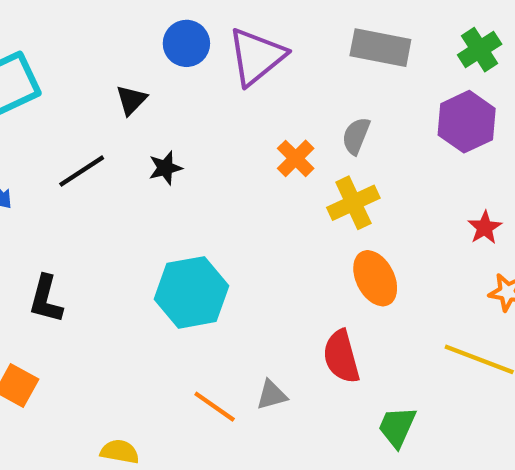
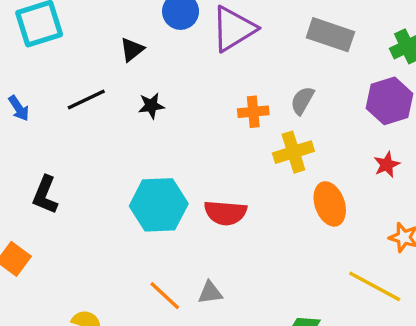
orange cross: (296, 158) -> (253, 112), turned 32
red star: (485, 228) -> (387, 165), moved
orange ellipse: (375, 278) -> (330, 204), moved
red semicircle: (341, 357) -> (225, 213), moved, turned -78

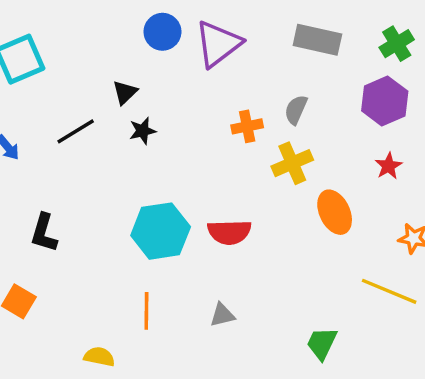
black triangle: (132, 49) -> (125, 92), moved
orange line: (165, 296) -> (146, 311), moved, turned 54

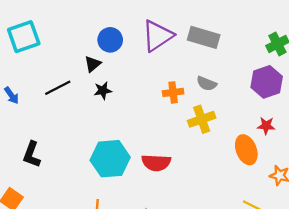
blue circle: (162, 32) -> (110, 40), moved
gray rectangle: (317, 40) -> (204, 37), moved
gray semicircle: (296, 110) -> (207, 84), turned -96
red star: (389, 166) -> (266, 126), turned 30
orange ellipse: (335, 212) -> (246, 150), moved

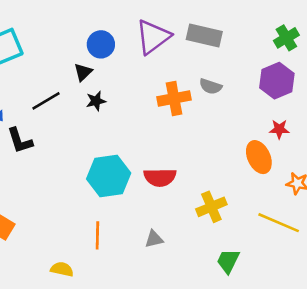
orange cross: (173, 92) -> (174, 98), size x1.4
yellow cross: (202, 119) -> (211, 207), moved
black L-shape: (32, 154) -> (20, 141), moved, turned -35

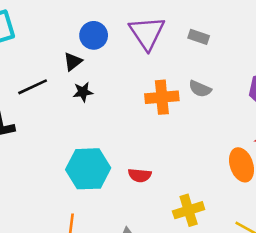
gray rectangle: (204, 35) -> (199, 37), size x0.6
purple triangle: (153, 37) -> (147, 33), turned -33
red semicircle: (160, 177) -> (140, 175), size x0.7

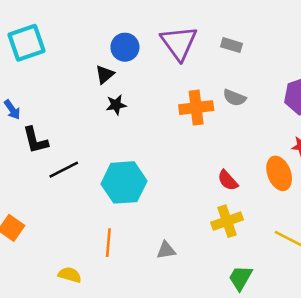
black line: (33, 87) -> (64, 170), moved
red semicircle: (140, 175) -> (228, 180), moved, turned 45

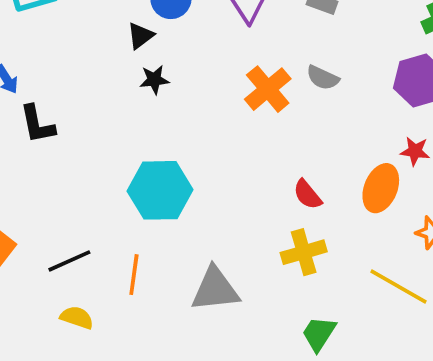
orange cross: (196, 108) -> (268, 89), turned -36
black line: (64, 170) -> (69, 261), moved
orange ellipse: (279, 173) -> (381, 188), turned 40
gray triangle: (166, 250) -> (215, 289), size x1.8

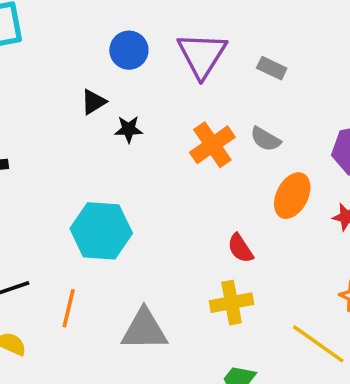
black triangle: (140, 36) -> (94, 102), moved
black star: (154, 80) -> (129, 129), moved
orange ellipse: (381, 188) -> (292, 196), moved

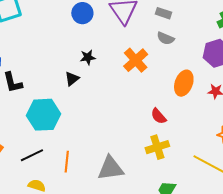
black triangle: (94, 102) -> (72, 79), moved
gray semicircle: (265, 139) -> (166, 38), moved
cyan hexagon: (101, 231) -> (44, 115), moved

